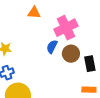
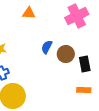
pink cross: (66, 28) -> (77, 16), moved

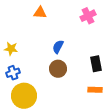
pink cross: (77, 16) -> (88, 16), size x0.7
brown circle: (66, 54) -> (58, 69), moved

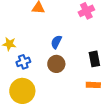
blue cross: (13, 73) -> (23, 62), moved

